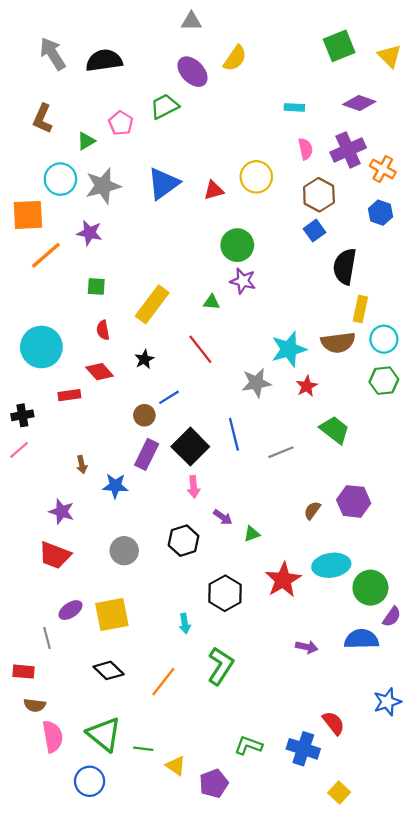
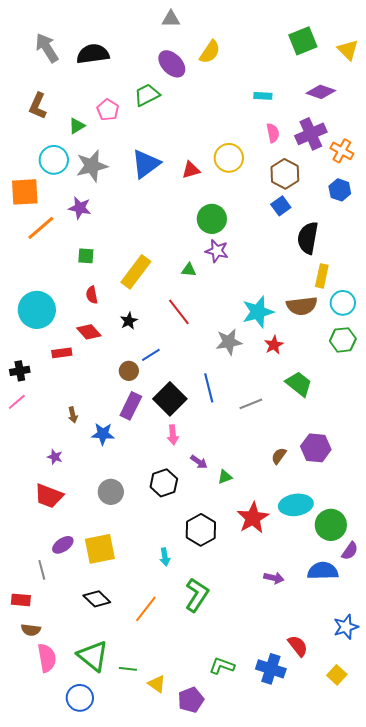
purple star: (62, 512) -> (55, 457), size x0.7
yellow square: (339, 792) -> (337, 675), moved

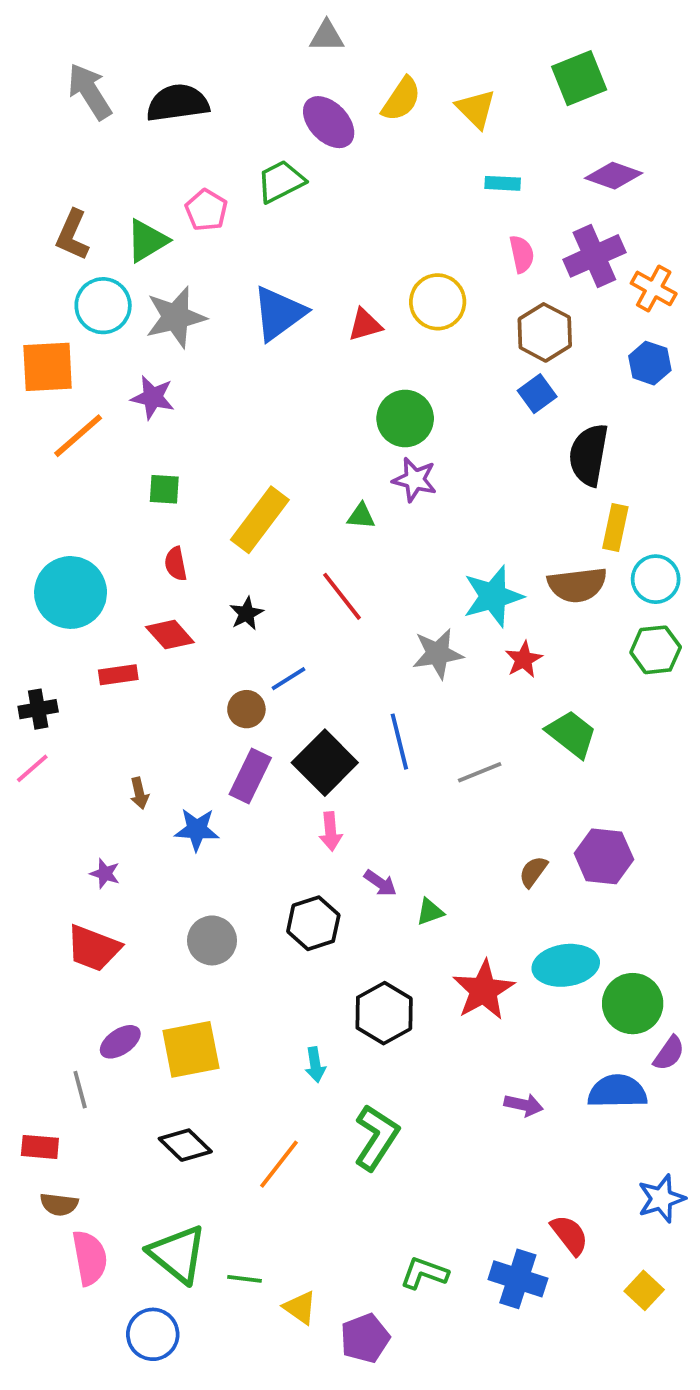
yellow triangle: (348, 50) -> (476, 109), moved
brown L-shape: (38, 106) -> (72, 235), moved
green triangle: (77, 126) -> (147, 241), size x1.4

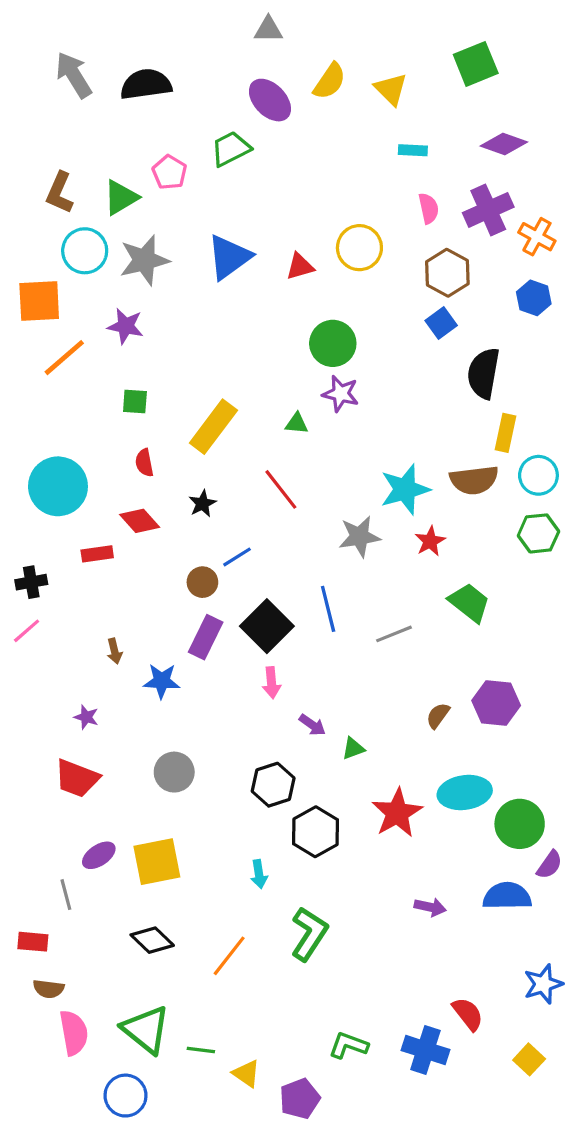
black hexagon: (313, 923) -> (273, 785), moved

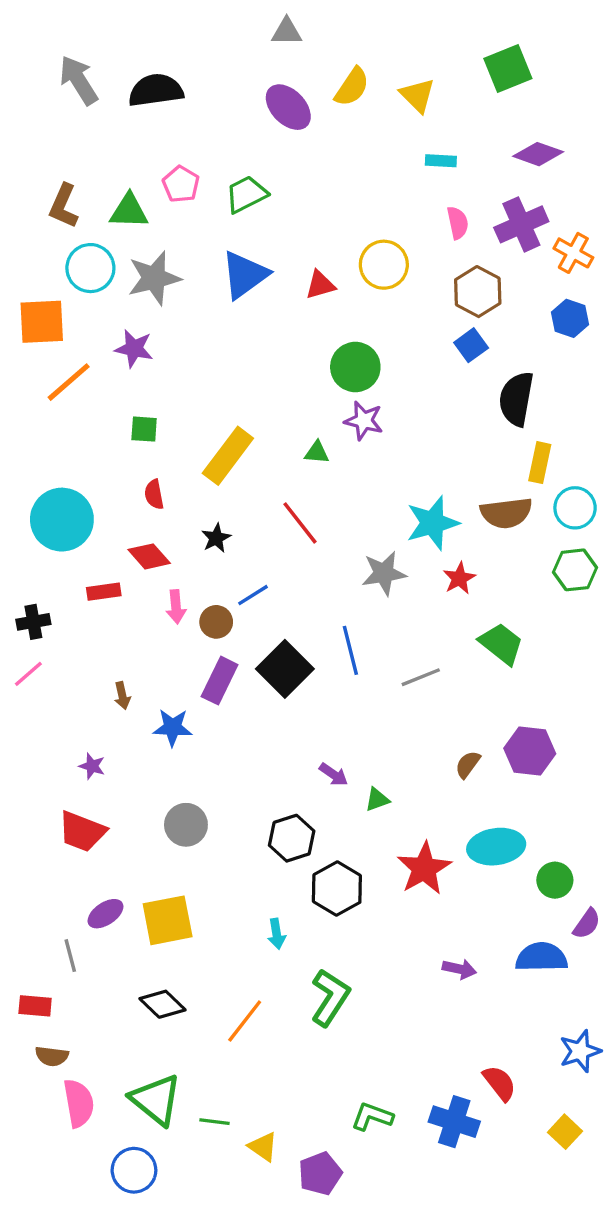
green trapezoid: (231, 149) -> (246, 194), moved
green triangle: (121, 197) -> (129, 211), turned 33
pink arrow: (272, 683) -> (176, 607), moved
green circle: (520, 824) -> (555, 880), size x0.7

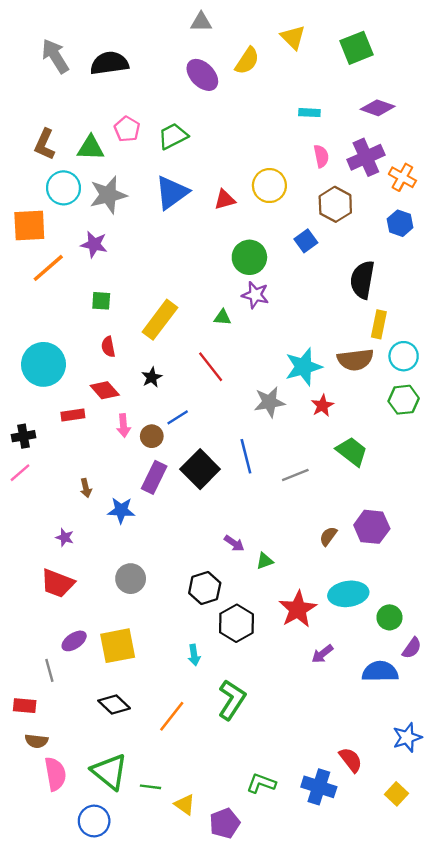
yellow triangle: (417, 95) -> (293, 37), moved
blue square: (471, 345) -> (306, 241), moved
purple arrow: (459, 969) -> (322, 654), moved, turned 130

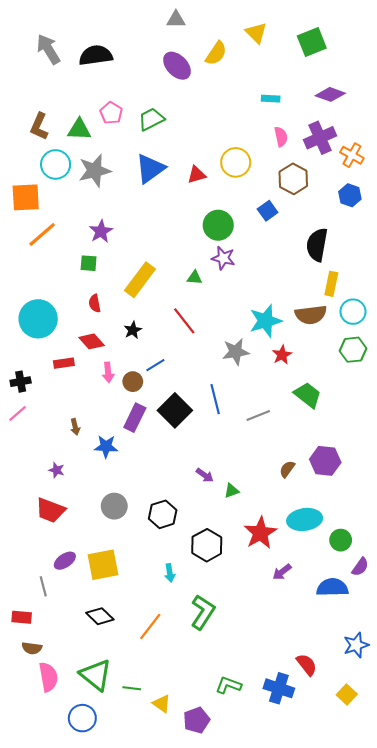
purple star: (94, 244) -> (101, 231), moved, turned 30
black hexagon: (205, 588) -> (163, 514), moved

